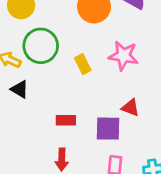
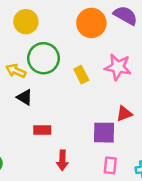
red triangle: (130, 108) -> (124, 114), turned -42
red rectangle: (66, 120) -> (42, 130), moved

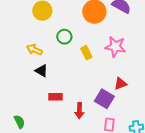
green circle: (44, 58) -> (64, 37), moved, size x0.6
purple square: (104, 133) -> (104, 99), turned 30
red arrow: (62, 160) -> (79, 111), moved

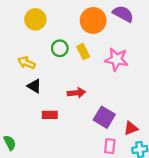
yellow rectangle: (86, 53) -> (83, 52), moved
red triangle: (120, 84) -> (131, 128), moved
red arrow: (79, 111) -> (76, 93), moved, turned -98

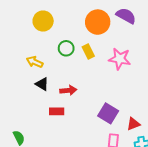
red arrow: (76, 93) -> (68, 90), moved

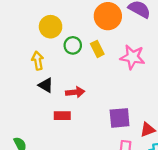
yellow circle: (43, 21) -> (51, 27), moved
yellow arrow: (35, 62) -> (38, 61), turned 56
purple square: (108, 113) -> (120, 118), turned -36

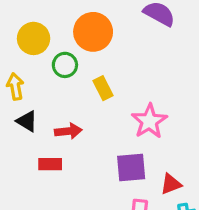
orange circle: (108, 16) -> (93, 32), moved
yellow rectangle: (97, 49) -> (103, 88), moved
pink star: (132, 57) -> (149, 121), moved, turned 30

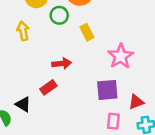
black triangle: (27, 121) -> (23, 104), moved
red rectangle: (50, 164) -> (48, 87), turned -35

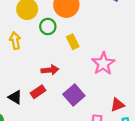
purple square: (107, 90) -> (74, 95), moved, turned -36
black triangle: (23, 104) -> (15, 97), moved

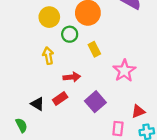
yellow arrow: (15, 41) -> (48, 56), moved

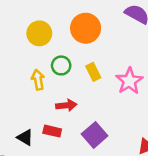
green circle: (70, 34) -> (61, 65), moved
pink star: (124, 71) -> (129, 81), moved
red rectangle: (60, 99) -> (52, 131), turned 48

